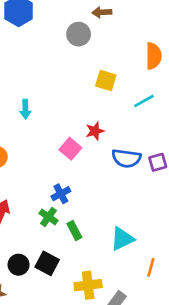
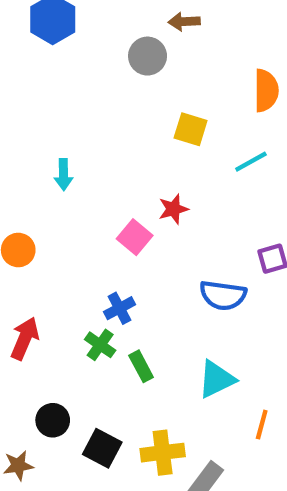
blue semicircle: (126, 158) -> (223, 295), moved
black square: (47, 263) -> (102, 448), moved

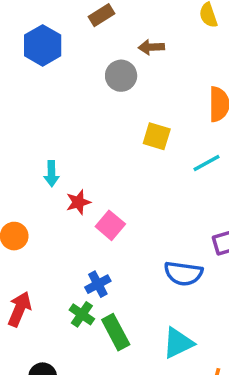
red star: (173, 209) -> (78, 202), moved
green rectangle: (141, 366) -> (116, 332), size x1.4

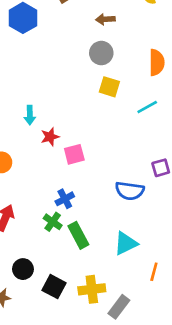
gray circle: (121, 76) -> (101, 53), moved
pink square: (110, 225) -> (74, 154), turned 35

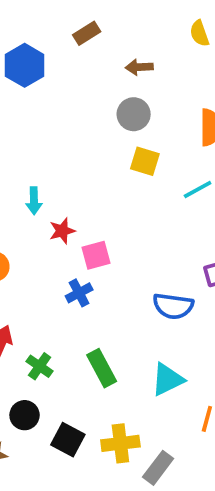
blue cross: (65, 199) -> (79, 293), moved
green cross: (53, 222) -> (40, 366), moved

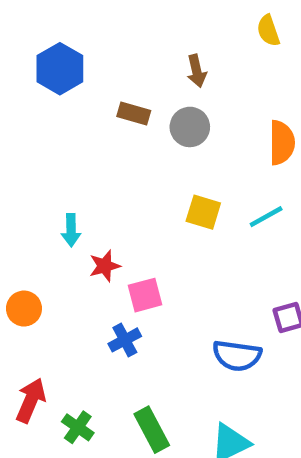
brown rectangle: (87, 33) -> (134, 114), moved, turned 48
brown arrow: (139, 67) -> (197, 71), turned -100
yellow square: (145, 161) -> (203, 212), moved

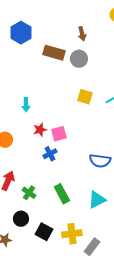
brown rectangle: (134, 114) -> (54, 53), size x1.5
red star: (105, 266) -> (40, 130), moved

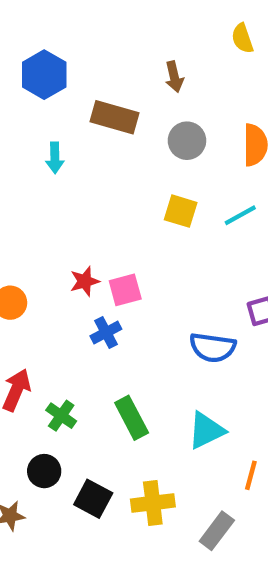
gray circle: (79, 59) -> (187, 141), moved
cyan arrow: (26, 105) -> (55, 158), moved
gray rectangle: (92, 247) -> (217, 531), moved

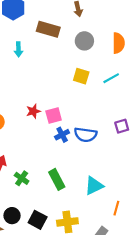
blue cross: (106, 332) -> (62, 135), moved
blue semicircle: (213, 347) -> (86, 135), moved
black circle: (44, 471) -> (12, 216), moved

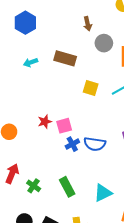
brown rectangle: (48, 29) -> (65, 58), moved
gray circle: (84, 41) -> (104, 43), moved
cyan arrow: (18, 49) -> (30, 62), turned 72

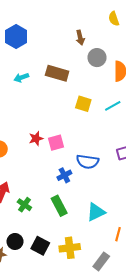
blue cross: (72, 144) -> (64, 175), moved

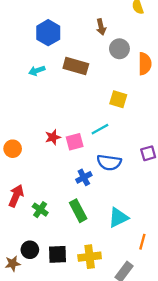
blue hexagon: (16, 37) -> (48, 33), moved
yellow square: (83, 104) -> (118, 99), moved
cyan line: (113, 106) -> (100, 129), moved
black square: (40, 246) -> (57, 254), turned -30

